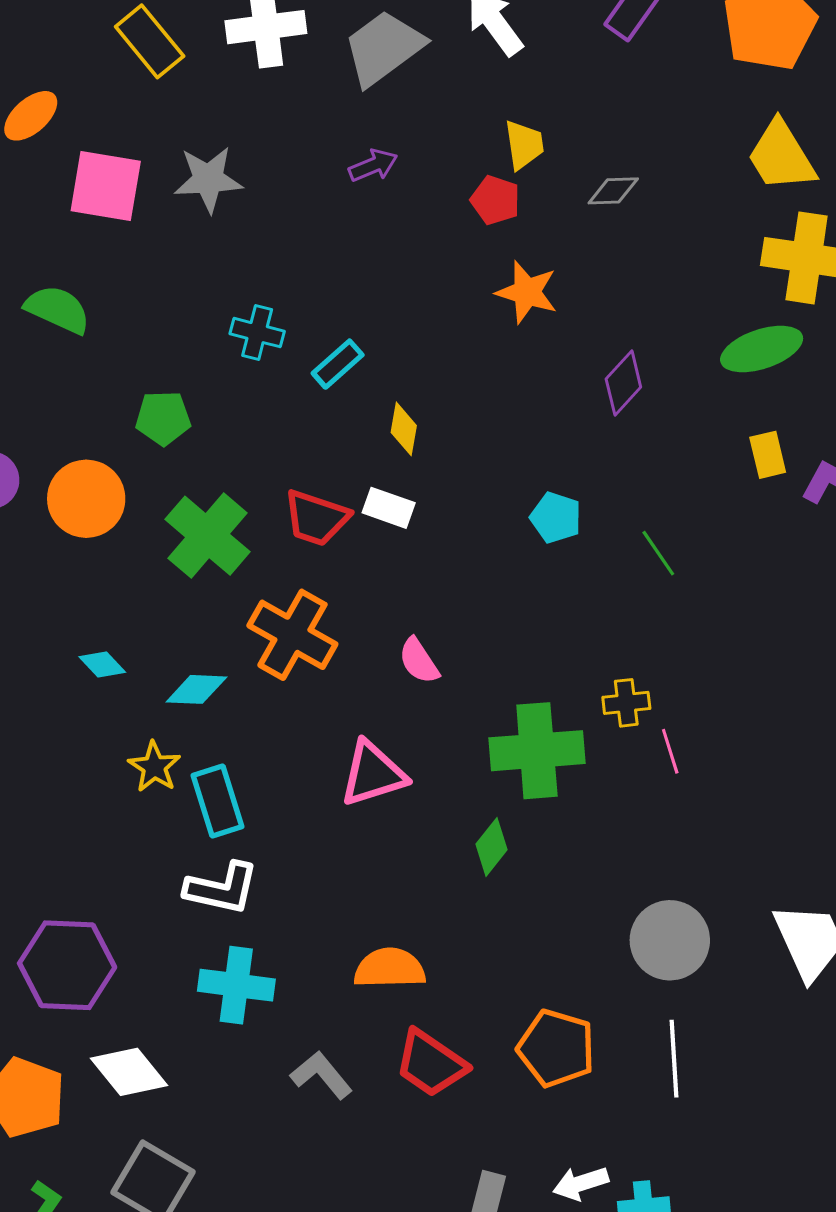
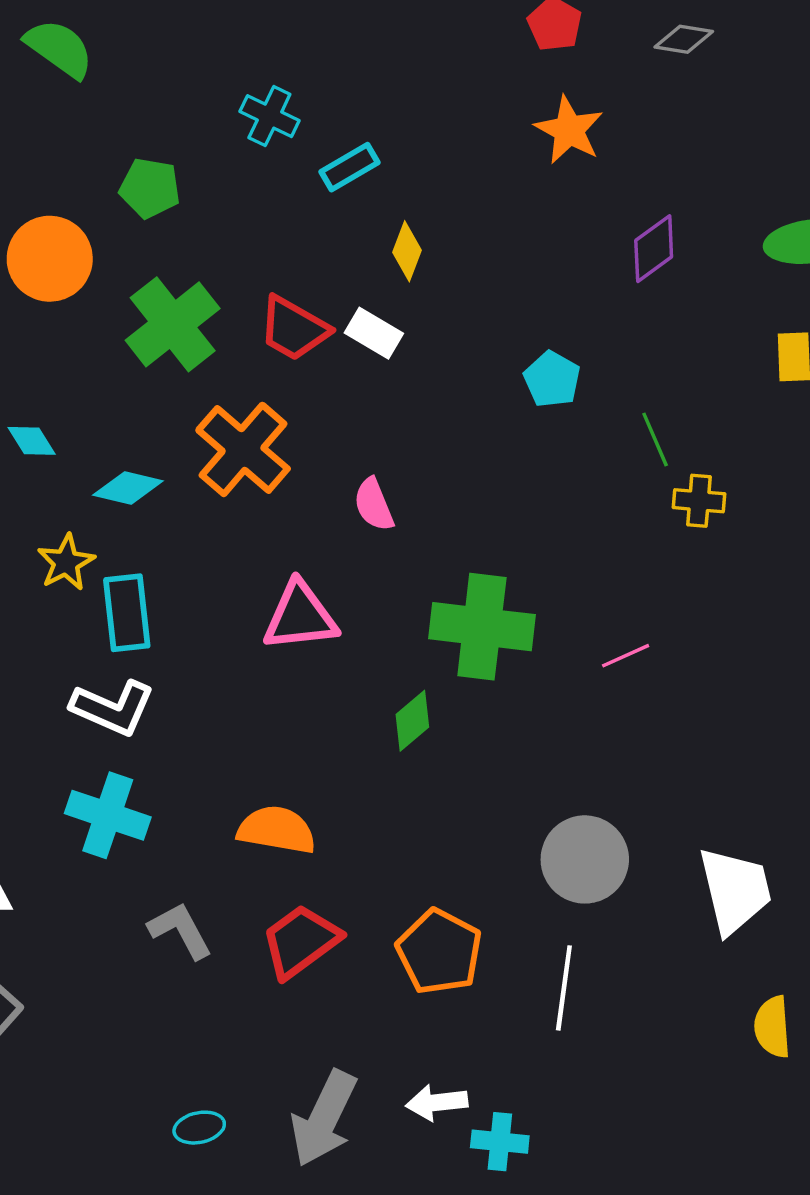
yellow cross: (626, 703) -> (699, 501), moved
pink line: (670, 751) -> (626, 656), turned 72
red trapezoid: (431, 1063) -> (301, 941), turned 98

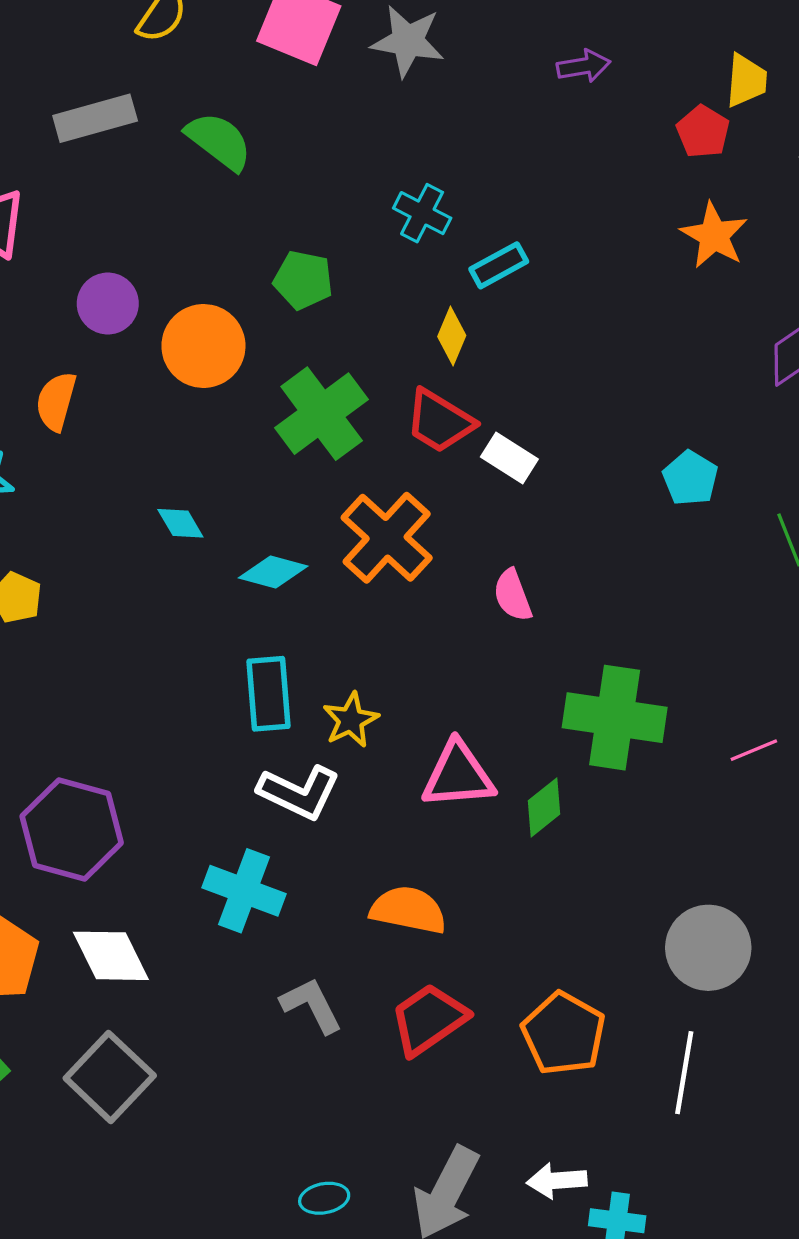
yellow diamond: (407, 251) -> (452, 336), moved
white rectangle: (374, 333) -> (509, 458), moved
yellow star: (66, 562) -> (351, 720), moved
pink triangle: (300, 616) -> (458, 775), moved
white L-shape: (113, 708) -> (299, 792), moved

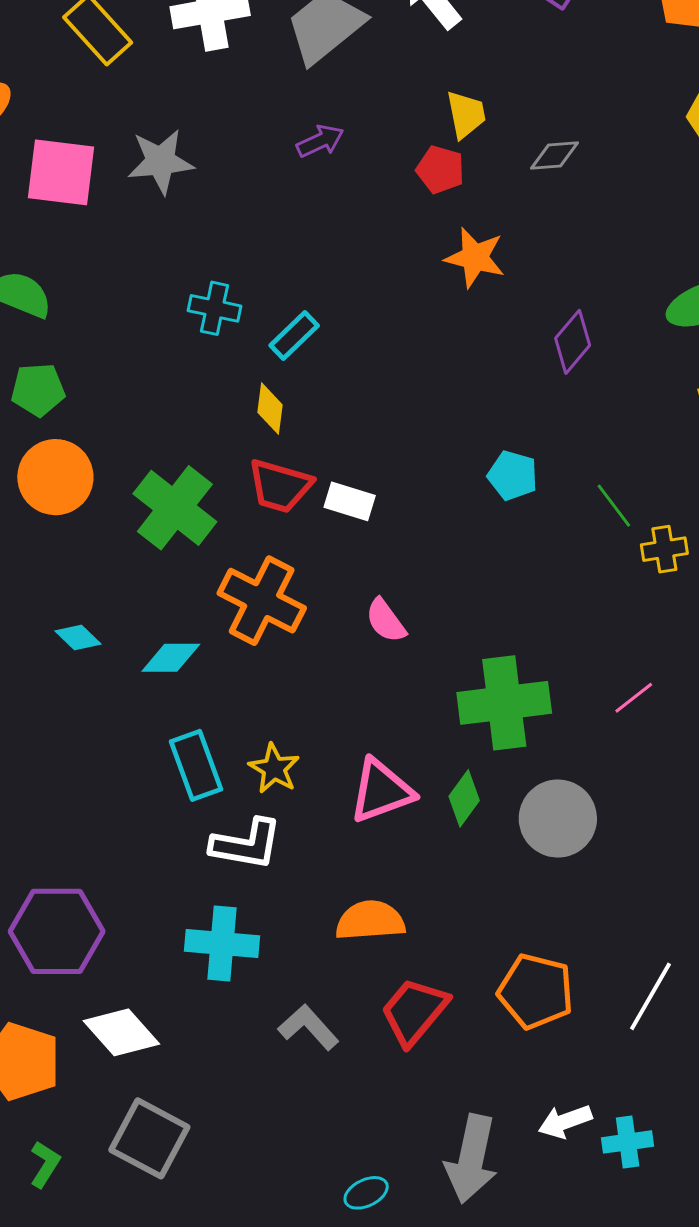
green pentagon: (303, 280) -> (38, 390), moved
gray circle: (708, 948) -> (558, 819), moved
white line: (684, 1073) -> (651, 996), turned 36

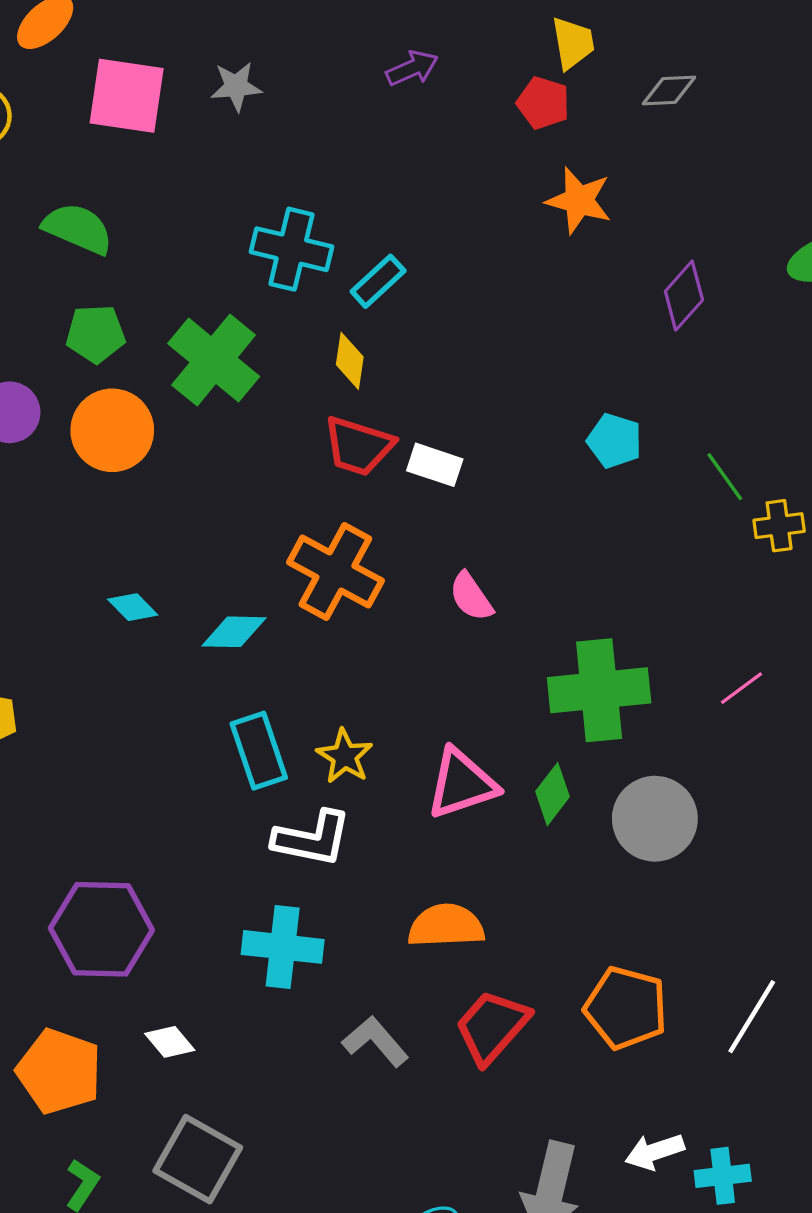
gray star: (161, 161) -> (236, 86), size x0.7
cyan cross: (215, 308) -> (291, 249), size x1.4
green cross: (175, 508) -> (214, 360), moved
white diamond: (121, 1032) -> (170, 1042), size x0.6

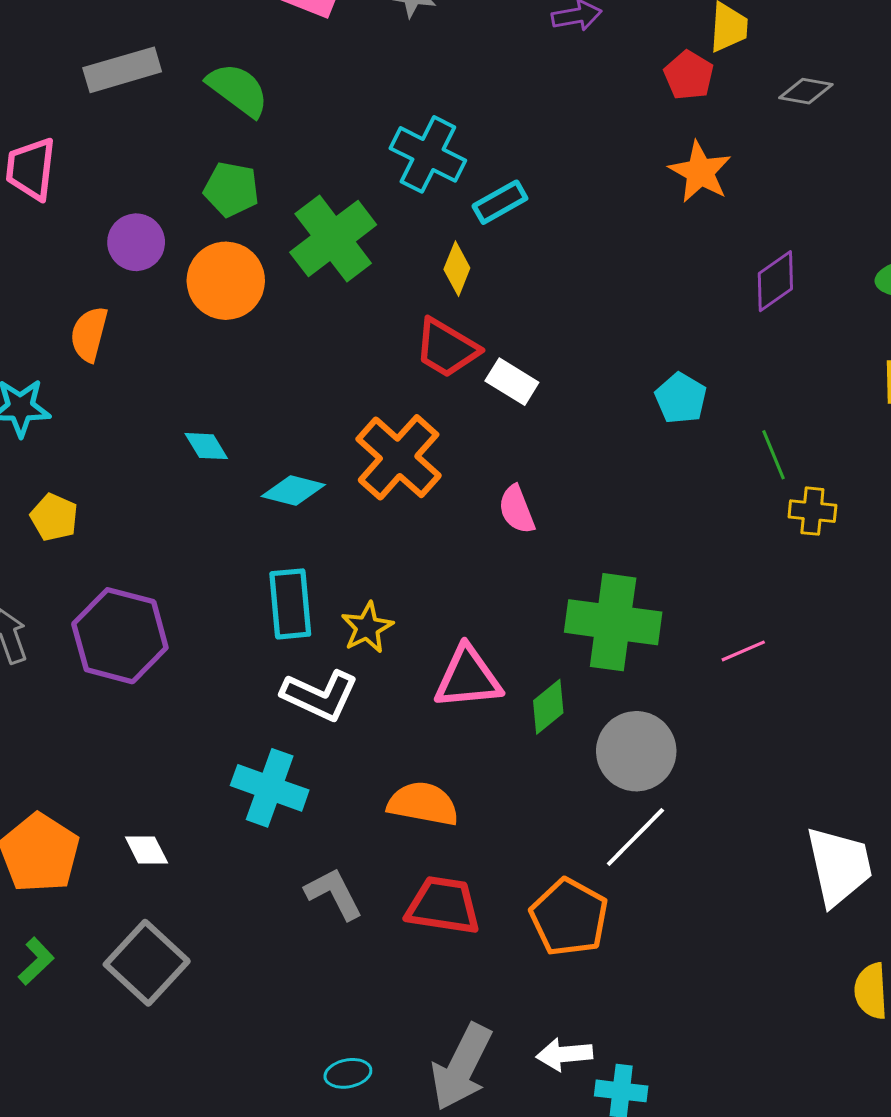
purple hexagon: (101, 929) -> (120, 636), moved
white line: (752, 1017) -> (635, 837), moved
red trapezoid: (492, 1027) -> (443, 906), turned 44

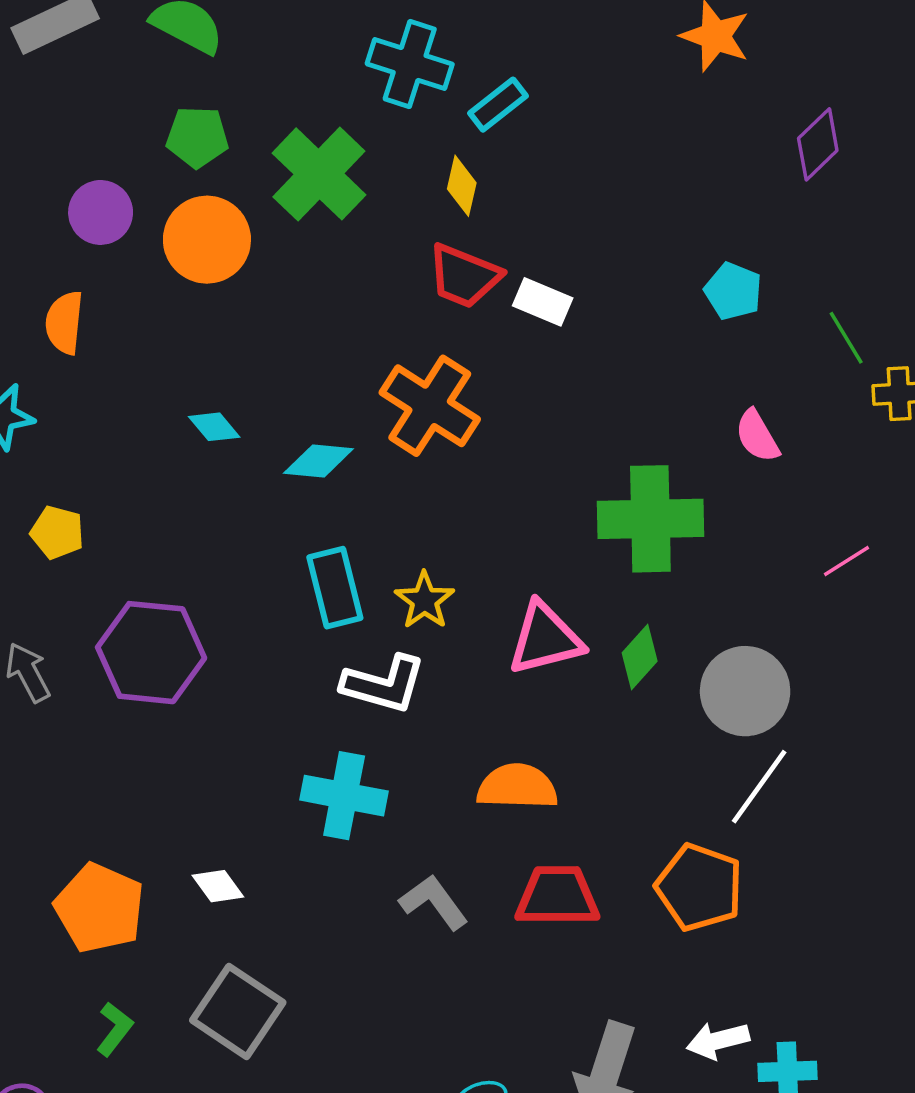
pink semicircle: (517, 509) -> (757, 436), moved
green cross: (613, 622) -> (650, 519), moved

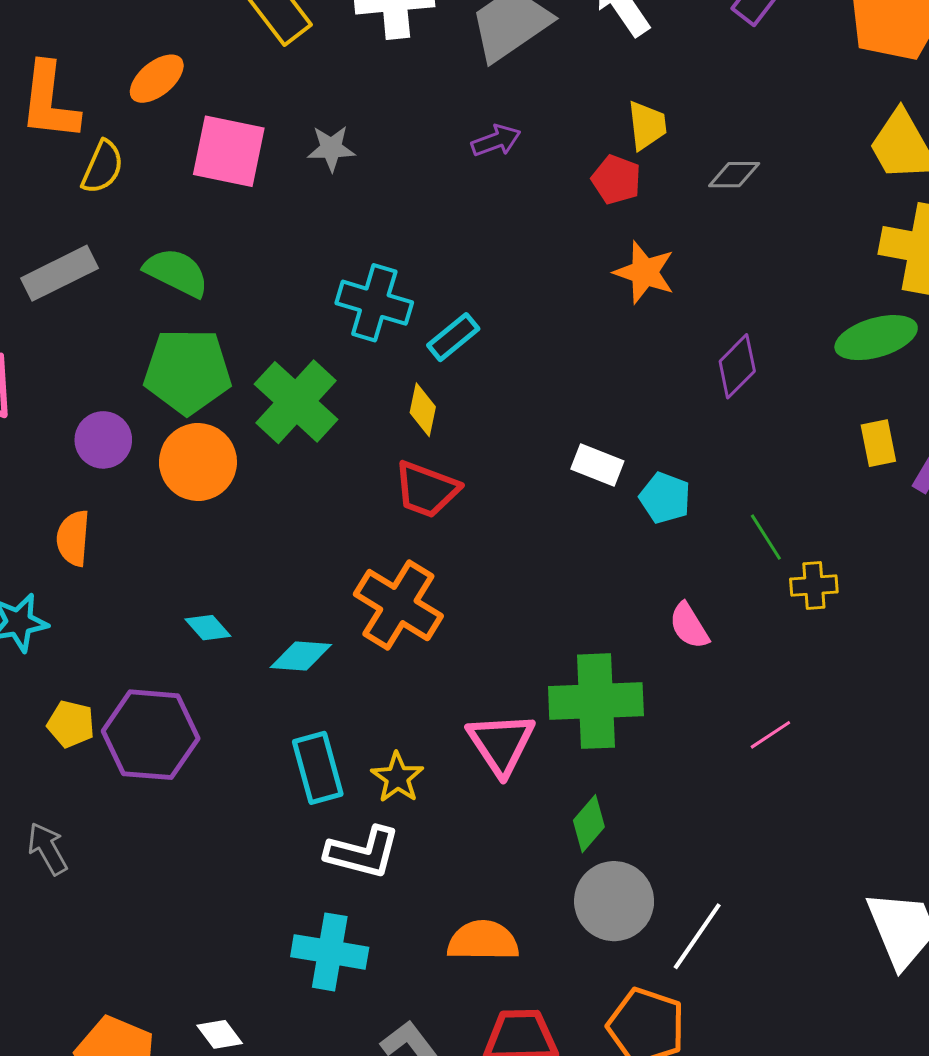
green pentagon: (197, 137) -> (187, 371), size x1.6
white rectangle: (543, 302) -> (597, 465), moved
pink triangle: (545, 639) -> (501, 744), moved, turned -48
purple hexagon: (151, 653) -> (151, 735), moved
gray circle: (745, 691) -> (614, 901), moved

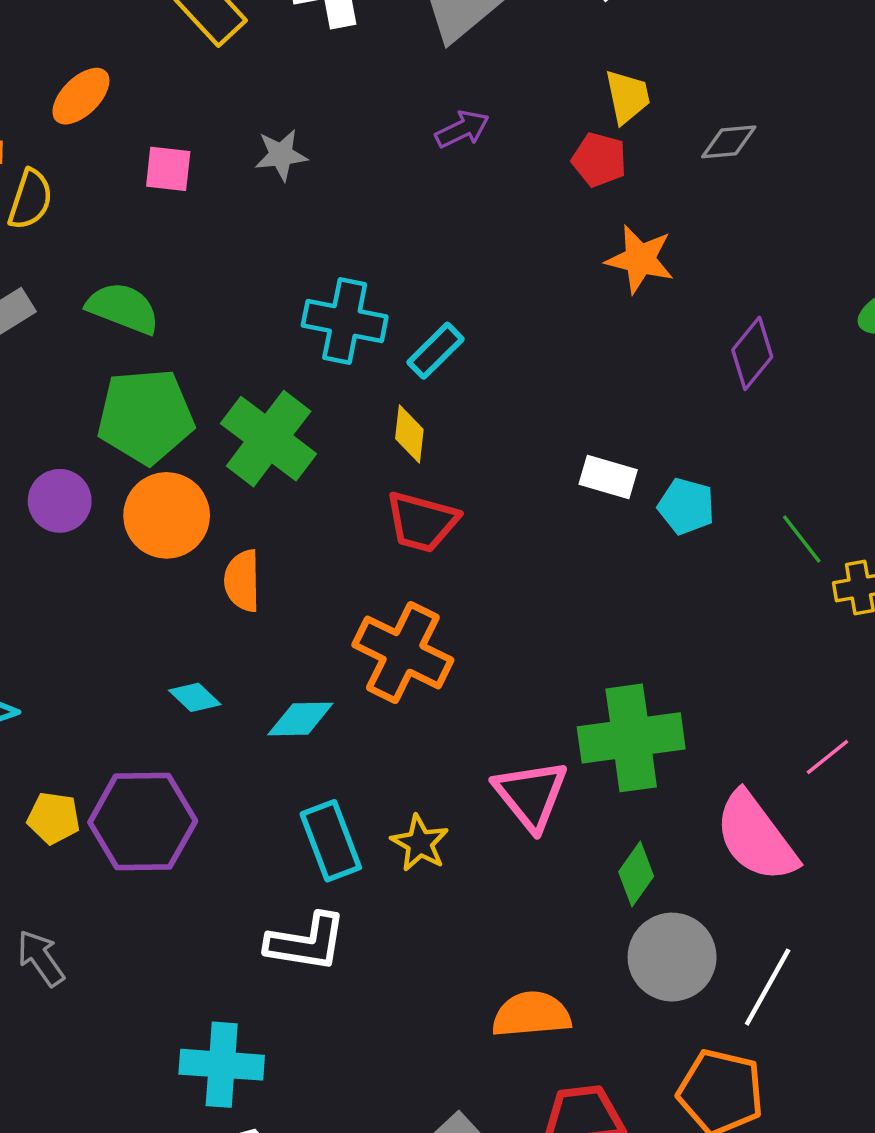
pink square: (229, 151) -> (168, 169), size x0.6
orange semicircle: (73, 538) -> (242, 581), moved
pink semicircle: (689, 626) -> (756, 837), moved, size x1.8
white L-shape: (363, 852) -> (306, 942), moved
cyan cross: (330, 952) -> (222, 1065), moved

